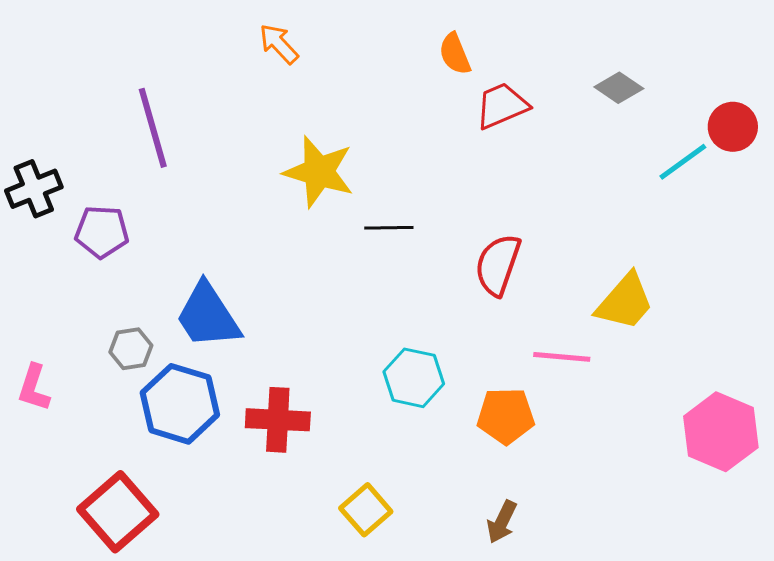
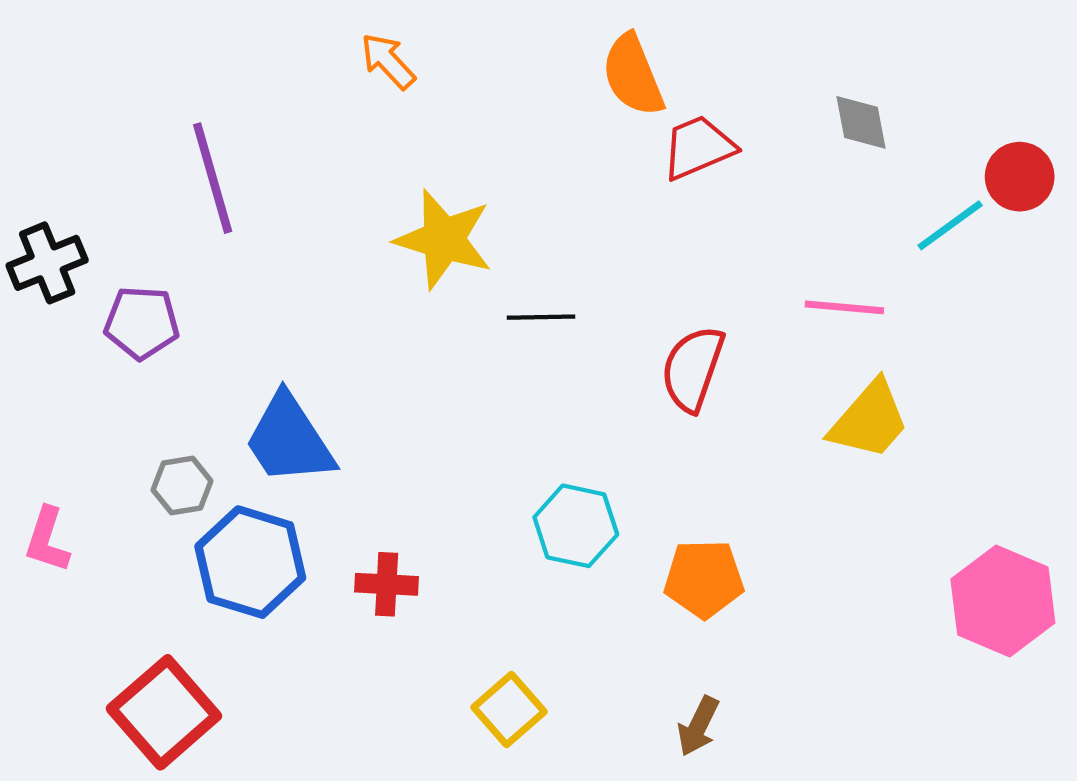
orange semicircle: (455, 54) -> (633, 75), size x1.4
gray diamond: (619, 88) -> (861, 122), turned 45
pink line: (562, 357) -> (844, 307), moved
red cross: (278, 420) -> (387, 584), size x0.7

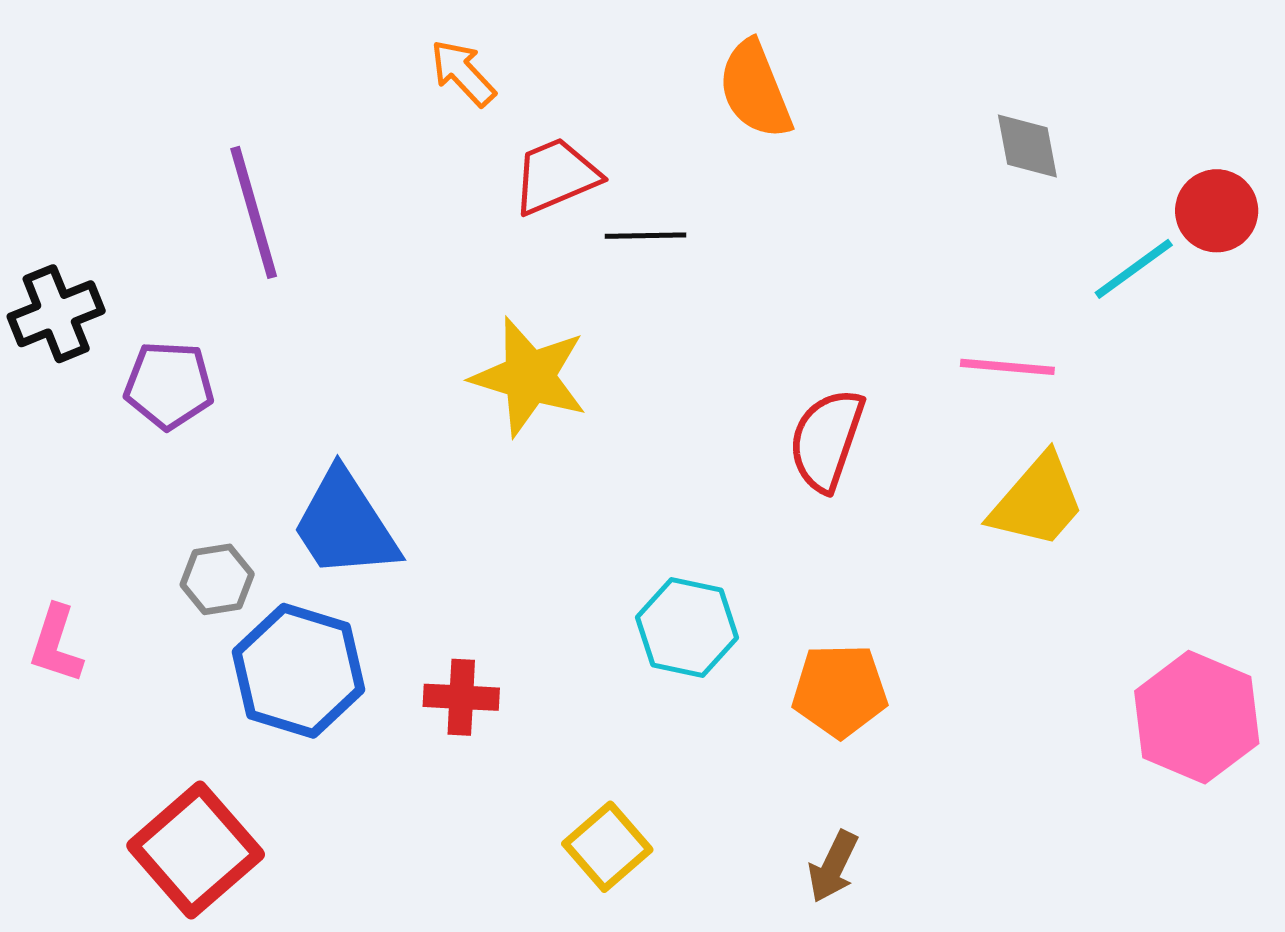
red trapezoid: (698, 147) -> (556, 176), moved
yellow star: (444, 239) -> (529, 377), moved
black line: (541, 317) -> (646, 236), moved

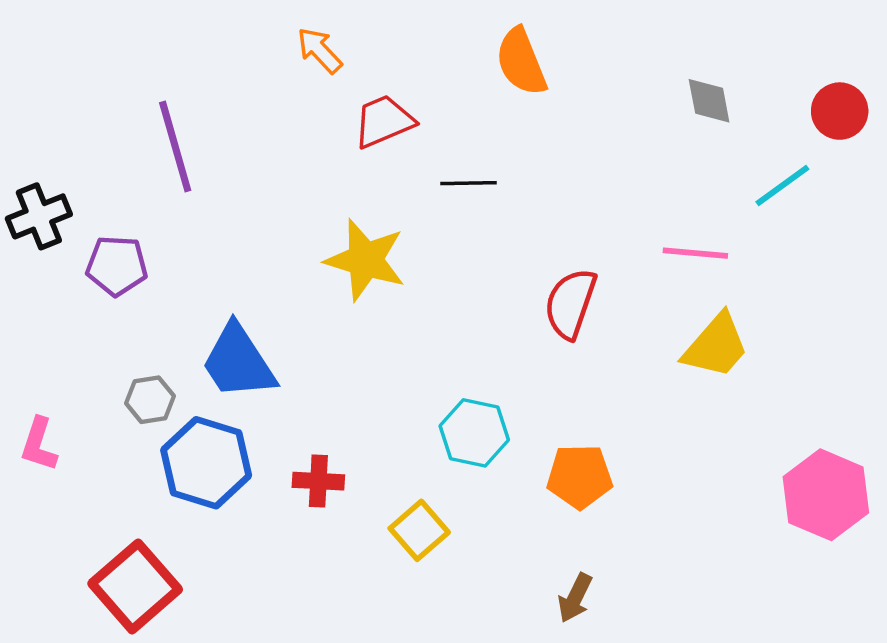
red circle: (1217, 211) -> (840, 111), moved
black line: (646, 236) -> (468, 183), moved
yellow square: (607, 847) -> (419, 530), moved

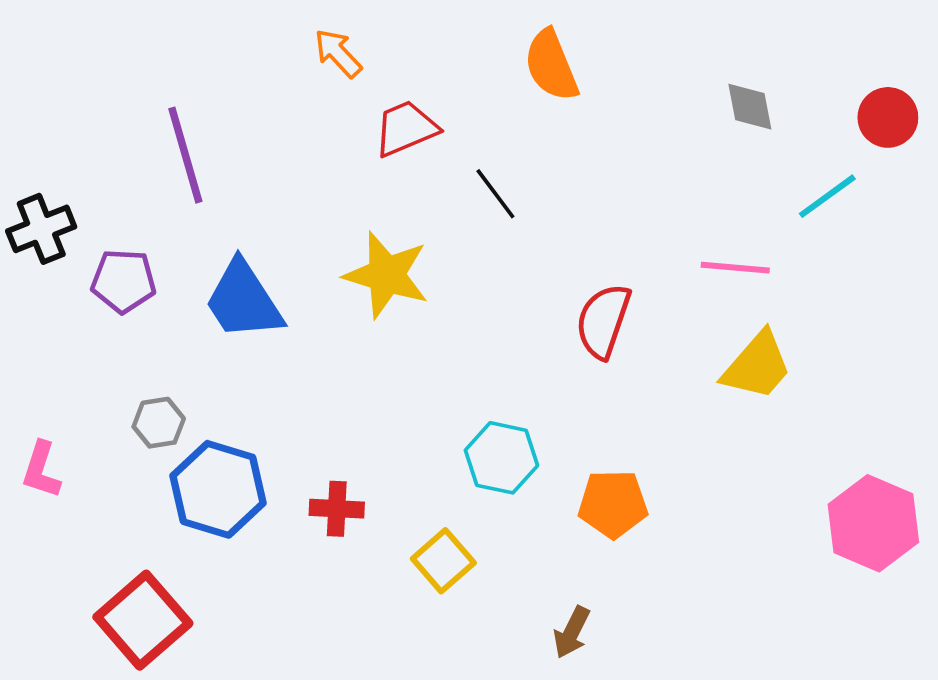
black line: (468, 183) -> (495, 194), turned 54
blue trapezoid: (238, 362) -> (243, 300), moved
brown arrow: (575, 598) -> (572, 632), moved

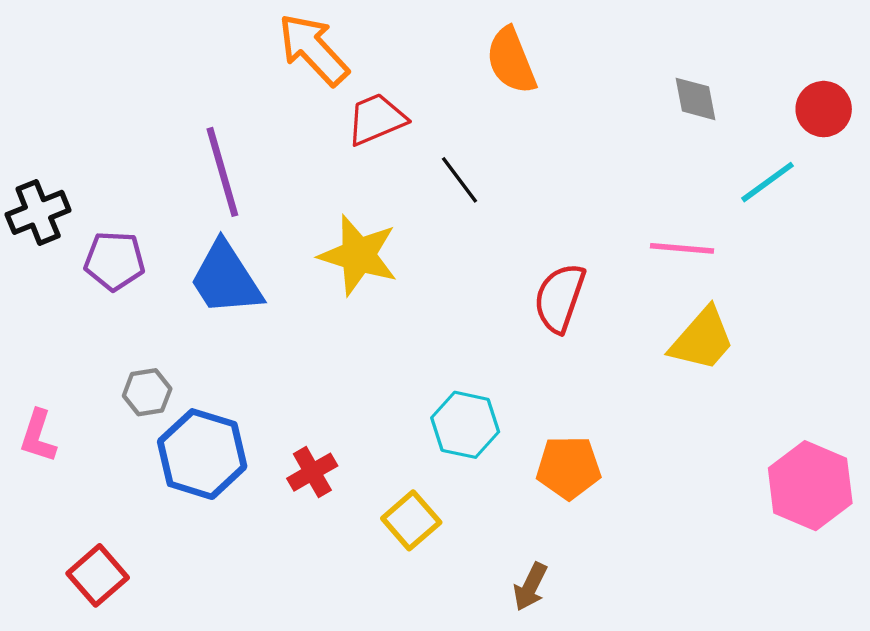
orange arrow: (338, 53) -> (313, 49), size x1.6
purple line: (185, 155) -> (222, 172), moved
red cross: (337, 509) -> (312, 472), turned -33
red square: (143, 620) -> (98, 575), moved, size x0.7

